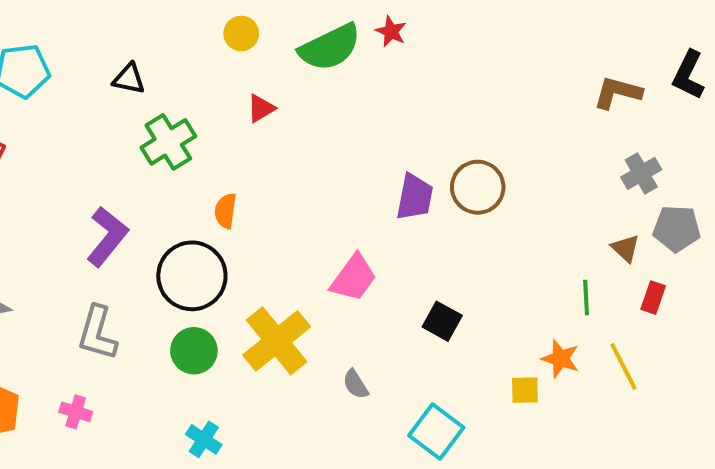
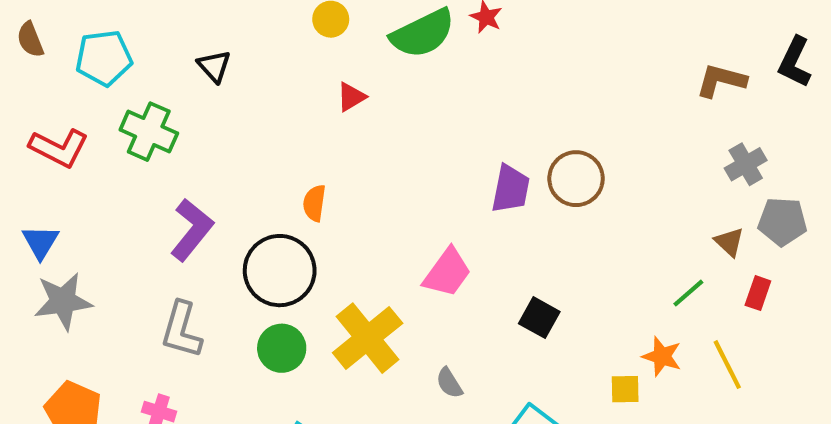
black triangle: (129, 79) -> (214, 66), turned 36
green cross: (168, 142) -> (149, 132), moved, turned -34
green line: (586, 298) -> (688, 293), turned 52

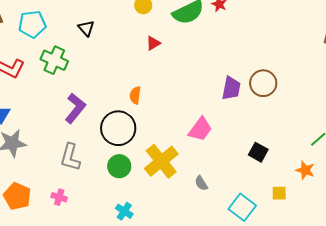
black square: (539, 318) -> (258, 152), moved
yellow square: (625, 389) -> (279, 193), moved

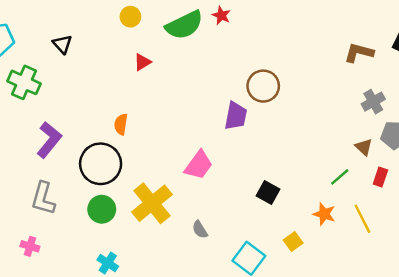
brown circle: (263, 83) -> (263, 86), moved
yellow square: (279, 193) -> (293, 242), turned -35

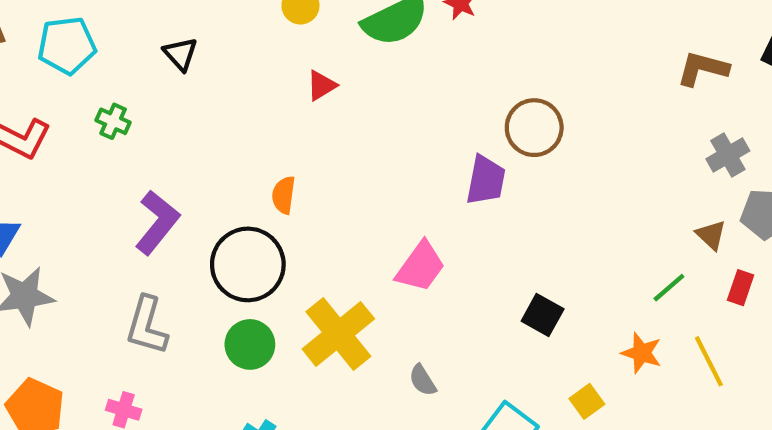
green cross: (24, 82) -> (113, 121), size x0.6

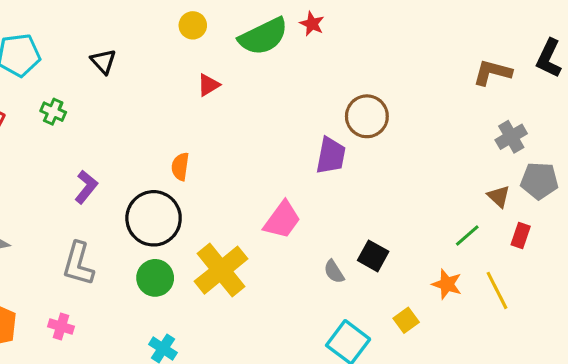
purple L-shape: (157, 222) -> (86, 187), size x0.7
gray semicircle: (423, 380) -> (334, 272), moved

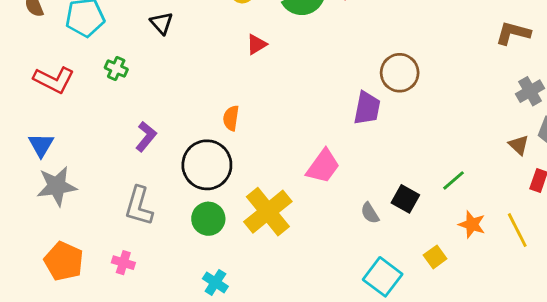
green line: (467, 236) -> (453, 180), moved

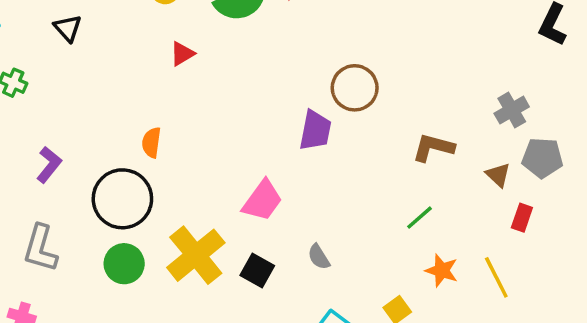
brown L-shape: (513, 33) -> (433, 148), moved
black square: (405, 199) -> (257, 271), moved

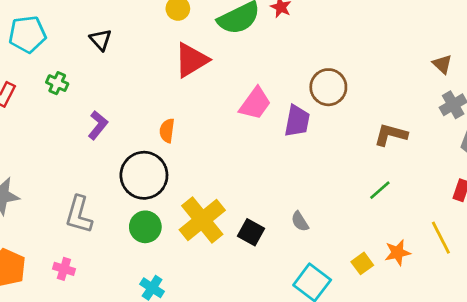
red triangle: (182, 54) -> (191, 60), size x1.8
purple L-shape: (49, 165) -> (98, 125), moved
brown triangle: (498, 175) -> (442, 64), moved
pink trapezoid: (262, 201) -> (255, 103), moved
orange star: (442, 271) -> (398, 253), moved, turned -30

